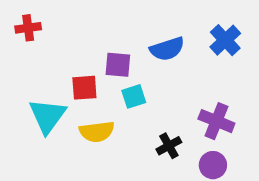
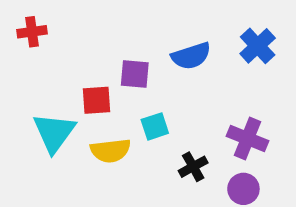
cyan square: (134, 96) -> (155, 126), moved

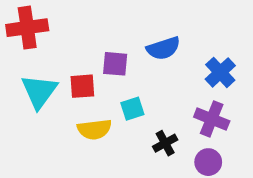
red cross: (32, 32) -> (27, 28), size x1.6
blue cross: (258, 46) -> (220, 72), moved
cyan triangle: (54, 132) -> (39, 91), moved

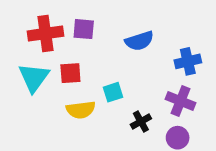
red cross: (27, 28) -> (45, 34), moved
purple square: (115, 64) -> (84, 29), moved
blue cross: (220, 72) -> (188, 61), turned 30

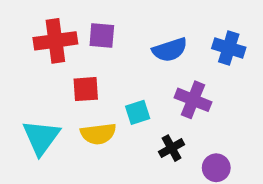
blue cross: (188, 61) -> (229, 48), moved, turned 30
cyan triangle: (34, 78) -> (41, 137), moved
purple cross: (180, 101) -> (193, 100), moved

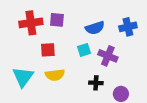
blue cross: (229, 48) -> (128, 27), turned -30
cyan square: (138, 112) -> (84, 50), moved
black cross: (172, 148) -> (96, 83), turned 32

